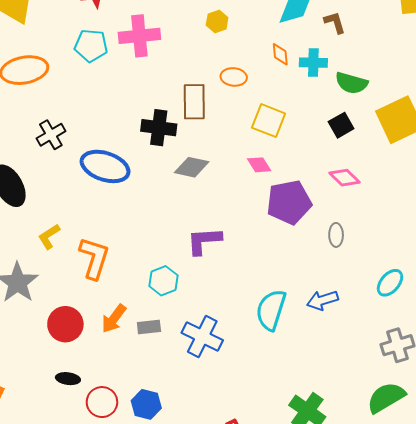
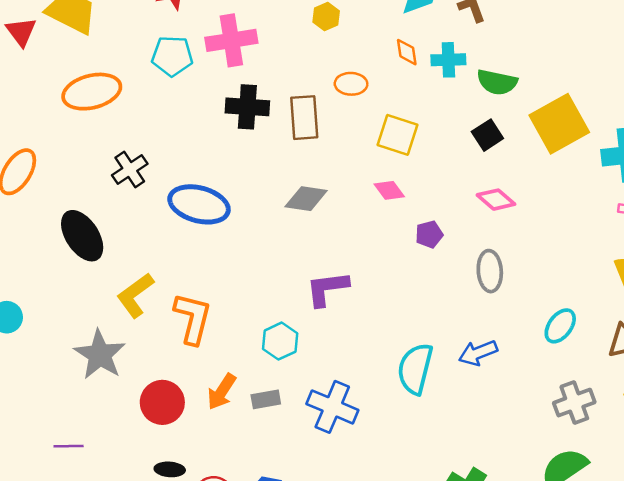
black cross: (159, 128) -> (247, 107), moved
purple pentagon: (289, 202) -> (429, 234), size x0.5
gray ellipse: (336, 235) -> (490, 271), size x1.4
yellow L-shape: (49, 236) -> (135, 295), size x1.4

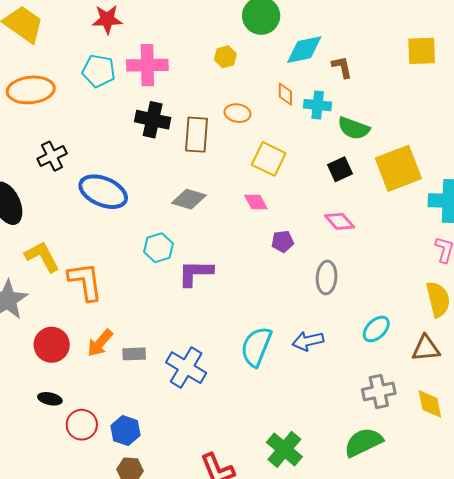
yellow L-shape: (135, 295) -> (42, 257), turned 90
orange L-shape: (193, 318) -> (85, 281), turned -30
cyan hexagon: (280, 341) -> (158, 248), moved

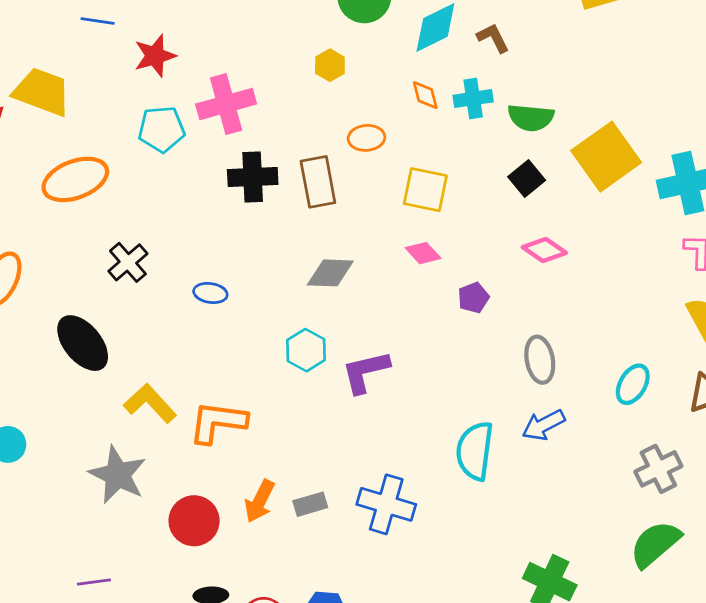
blue ellipse: (103, 192) -> (210, 293), size x0.5
gray ellipse: (327, 277) -> (540, 360), moved
orange L-shape: (85, 281) -> (218, 422), turned -60

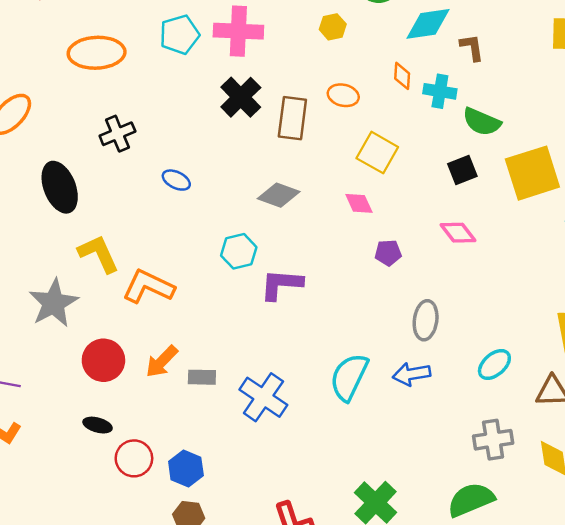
cyan pentagon: (162, 129) -> (180, 35), turned -30
black cross: (253, 177) -> (241, 97), turned 30

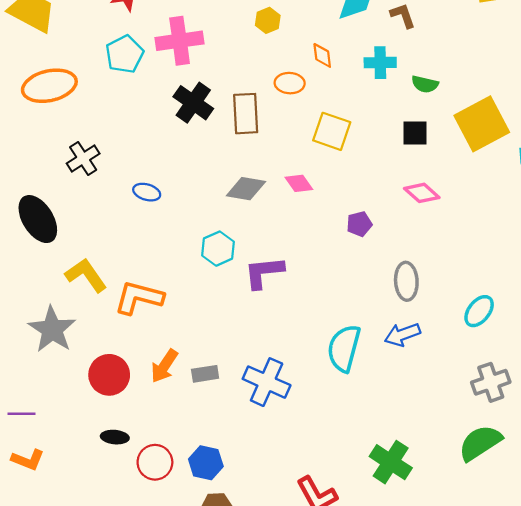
orange diamond: (402, 76) -> (322, 55), moved
green semicircle: (482, 122) -> (425, 84), size x0.7
black square: (462, 170) -> (415, 133), turned 32
pink diamond: (359, 203) -> (299, 183), moved

